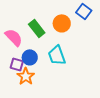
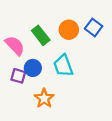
blue square: (84, 11) -> (94, 27), moved
orange star: (26, 76) -> (44, 98), moved

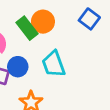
orange circle: (69, 30) -> (43, 22), moved

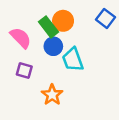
blue circle: (18, 67) -> (53, 46), moved

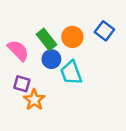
orange circle: (63, 21) -> (72, 37), moved
orange star: (52, 95) -> (34, 100), moved

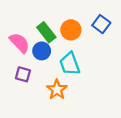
blue circle: (51, 59) -> (42, 51), moved
orange star: (34, 100) -> (57, 90), moved

